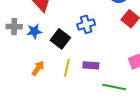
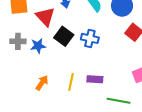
blue cross: (86, 24) -> (90, 38), turned 30
black square: (60, 39) -> (64, 36), moved

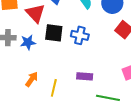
black square: (64, 36) -> (54, 33), turned -30
yellow line: (71, 82) -> (54, 88), moved

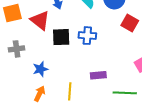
blue star: (28, 42) -> (40, 69), moved
orange arrow: (32, 79) -> (40, 94), moved

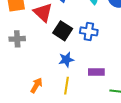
black square: (61, 37) -> (63, 31), turned 30
blue star: (40, 69) -> (66, 60), moved

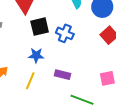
black square: (63, 31) -> (40, 27), turned 30

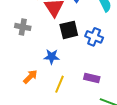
blue star: (36, 55) -> (52, 57), moved

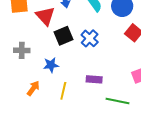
gray cross: (23, 27) -> (22, 50), moved
blue cross: (94, 37) -> (90, 38), turned 30

